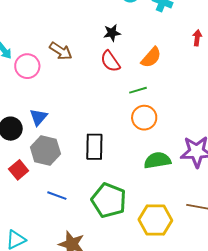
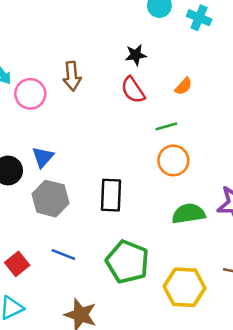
brown arrow: (61, 51) -> (72, 76), turned 50
orange semicircle: (151, 57) -> (183, 86), size x0.7
red square: (19, 170) -> (17, 264), moved

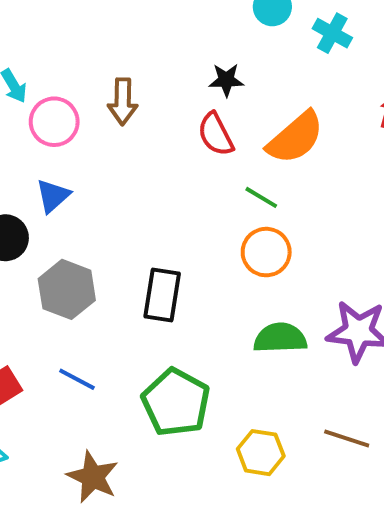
orange semicircle: (183, 86) -> (295, 138), size x2.0
green line: (166, 126) -> (261, 197), turned 40
blue triangle: (43, 157) -> (53, 196), moved
yellow hexagon: (185, 287) -> (261, 453), size x0.7

